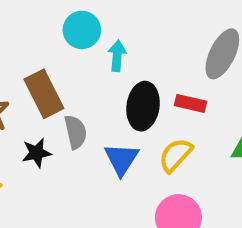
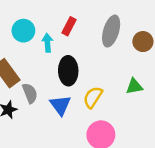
red rectangle: (190, 103) -> (69, 26), moved, turned -66

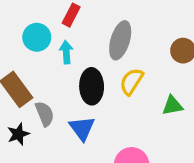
red rectangle: (69, 26) -> (71, 15), moved
gray ellipse: (111, 31) -> (120, 40), moved
yellow semicircle: (93, 97) -> (131, 81), moved

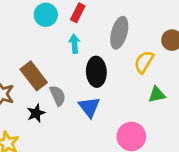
cyan circle: (37, 37) -> (46, 15), moved
yellow semicircle: (131, 81) -> (144, 62), moved
green triangle: (172, 105) -> (157, 95), moved

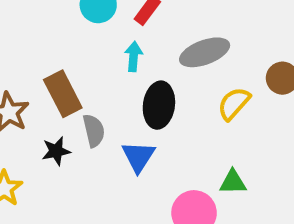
gray ellipse: (119, 33) -> (205, 52), turned 44
green triangle: (157, 95) -> (233, 182), moved

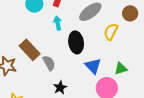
black star: (56, 151) -> (60, 88), moved
blue triangle: (138, 157) -> (93, 66), moved

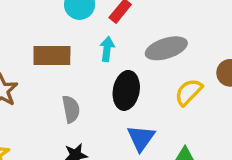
brown rectangle: (30, 50) -> (52, 55), moved, turned -65

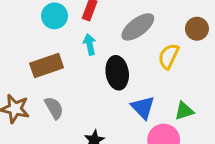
gray semicircle: (71, 109) -> (54, 108), moved

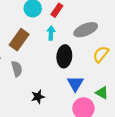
brown rectangle: (47, 65) -> (19, 40), turned -50
green triangle: (184, 111) -> (102, 93), turned 32

